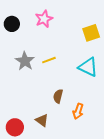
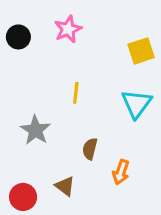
yellow line: (49, 60) -> (76, 93), turned -64
gray star: (25, 61) -> (35, 130), moved
cyan triangle: (88, 67) -> (136, 104), turned 40

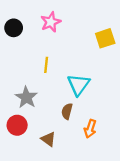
yellow line: (76, 93) -> (46, 65), moved
cyan triangle: (136, 104) -> (79, 85), moved
red circle: (23, 197) -> (17, 125), moved

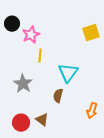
pink star: (51, 22) -> (31, 35), moved
red circle: (17, 125) -> (21, 123), moved
orange arrow: (90, 129) -> (92, 111), moved

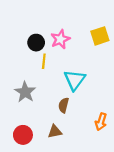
black circle: (12, 24) -> (36, 43), moved
pink star: (31, 35) -> (60, 39), moved
brown triangle: (42, 120) -> (55, 132), moved, turned -48

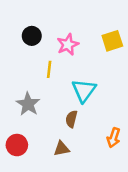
black circle: (36, 43) -> (32, 36), moved
red circle: (23, 135) -> (17, 145), moved

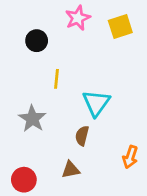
yellow square: (112, 41) -> (120, 26), moved
pink star: (68, 45) -> (78, 18), moved
red circle: (17, 145) -> (24, 180), moved

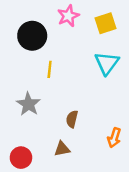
black circle: (37, 41) -> (32, 36), size x1.5
cyan triangle: (96, 103) -> (107, 63), moved

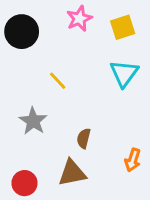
black circle: (32, 36) -> (22, 32), moved
yellow line: (50, 69) -> (58, 81), turned -49
brown triangle: (62, 149) -> (72, 173), size x1.5

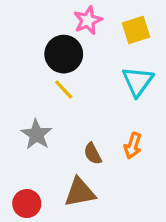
black circle: (22, 32) -> (64, 54), moved
brown semicircle: (84, 138) -> (93, 154), turned -42
orange arrow: (133, 160) -> (133, 146), moved

